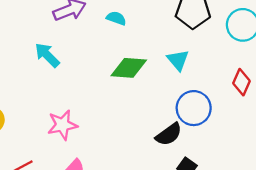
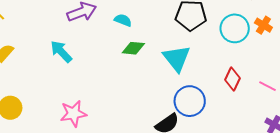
cyan triangle: (178, 60) -> (177, 58), size x1.4
green diamond: (129, 68) -> (133, 48), moved, size x0.7

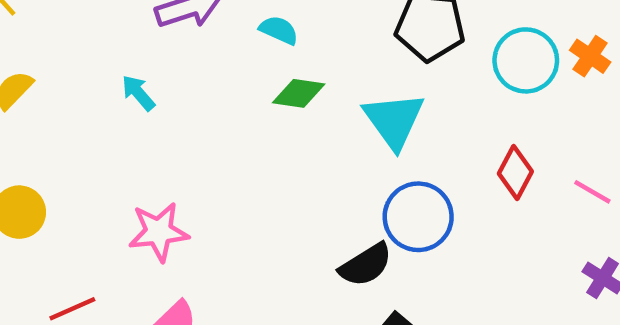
cyan arrow: (61, 52) -> (138, 93), size x0.7

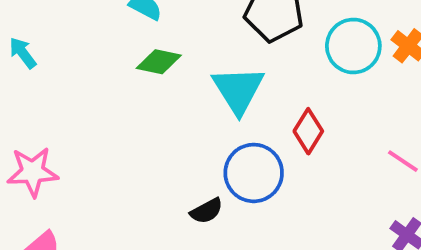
red diamond: (515, 172) -> (308, 131), moved
black semicircle: (366, 265) -> (207, 211), size x0.7

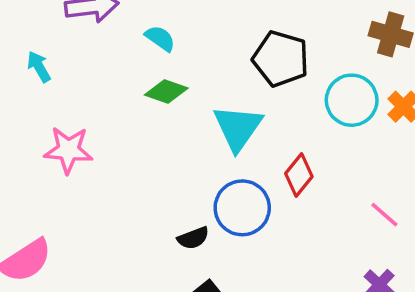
pink star: (33, 172) -> (68, 150), moved

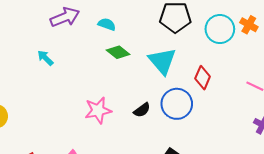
green diamond: (166, 92) -> (118, 52), turned 35
pink star: (68, 150) -> (98, 110), moved
black semicircle: (193, 238) -> (142, 110), moved

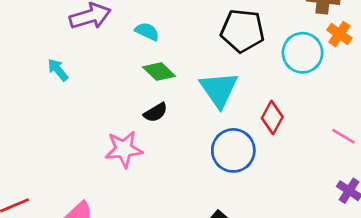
orange cross: (249, 25) -> (339, 34), moved
black semicircle: (142, 110) -> (156, 112), moved

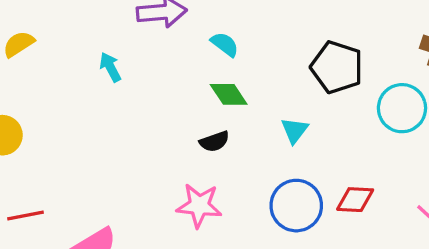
cyan triangle: (219, 89) -> (295, 130), size x0.6
red diamond: (272, 118) -> (355, 200), moved, turned 52
pink star: (124, 149) -> (199, 206), moved

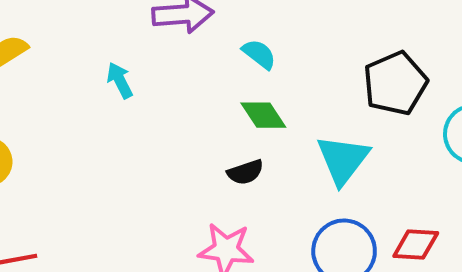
black pentagon: (337, 67) -> (395, 83), turned 30
cyan triangle: (295, 130) -> (343, 160), size x1.6

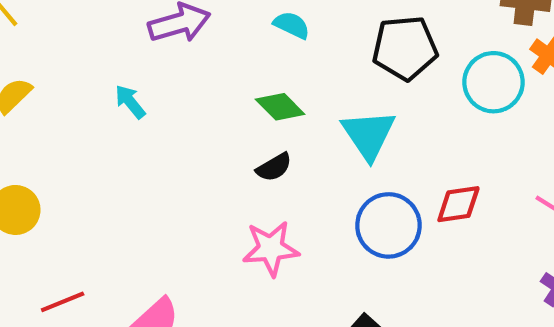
cyan semicircle: (259, 54) -> (292, 25), moved
black pentagon: (395, 83) -> (405, 48), turned 30

